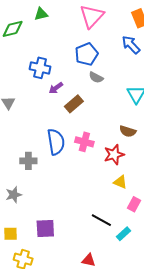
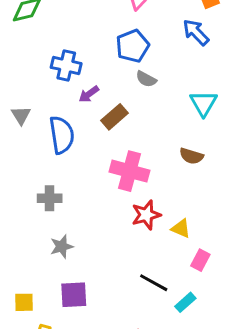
blue semicircle: (56, 142) -> (62, 135), moved
pink cross: (84, 142) -> (130, 171), size x1.4
red star: (114, 155) -> (146, 215), moved
gray star: (14, 195) -> (62, 247), moved

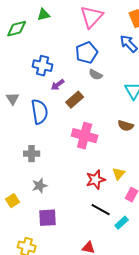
red star: (146, 215) -> (96, 180), moved
yellow triangle: (181, 228) -> (119, 174), turned 48
yellow square: (24, 302) -> (13, 201), moved, turned -32

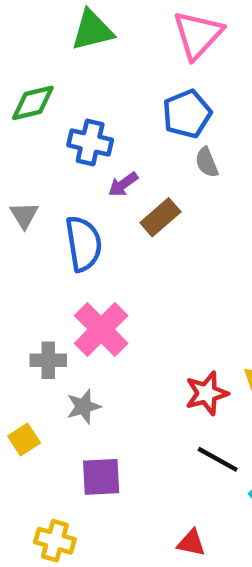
green triangle: (44, 15) -> (92, 30), size x1.5
green diamond: (17, 29) -> (33, 103), moved
gray semicircle: (96, 75) -> (207, 162), turned 40
pink cross: (85, 136) -> (101, 329), moved, turned 30
gray cross: (32, 154) -> (48, 360), moved

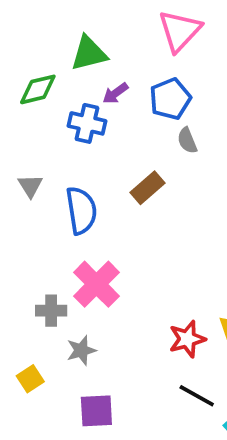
green triangle: (92, 30) -> (89, 53), moved
purple arrow: (123, 184) -> (115, 93), moved

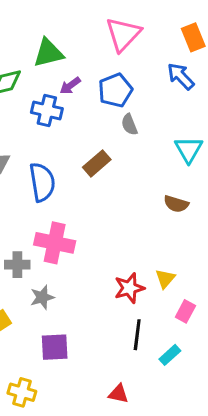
pink cross: (96, 284) -> (55, 243), turned -33
black line: (197, 396) -> (137, 335), turned 68

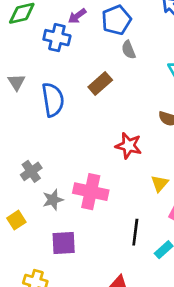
pink cross: (55, 243) -> (91, 192), moved
gray cross: (17, 265) -> (31, 171), turned -35
red star: (129, 288) -> (129, 146), moved, turned 30

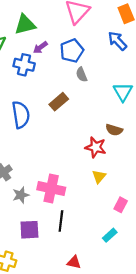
red star: (129, 146) -> (96, 147), moved
yellow triangle: (160, 184) -> (99, 177), moved
black line: (135, 232) -> (61, 221), moved

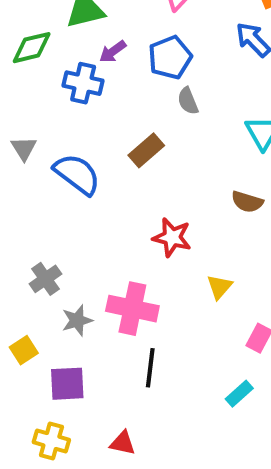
blue semicircle: (21, 115) -> (77, 174), turned -44
red star: (96, 147) -> (172, 237), moved
purple square: (29, 230) -> (67, 384), moved
red triangle: (74, 262) -> (123, 443), moved

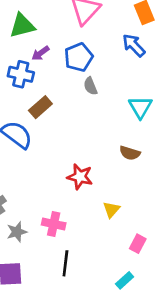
brown rectangle: (146, 150) -> (40, 107), moved
pink cross: (132, 309) -> (54, 224), size x0.7

